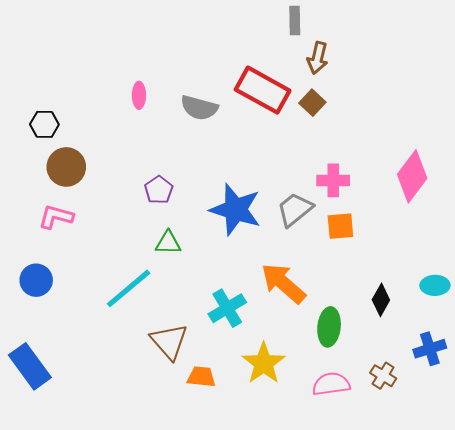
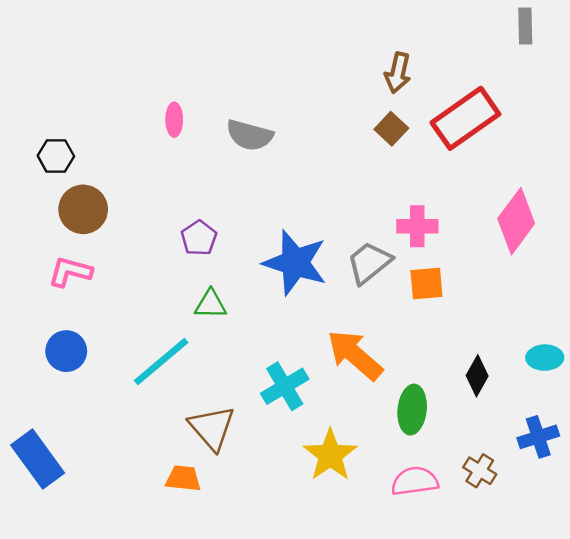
gray rectangle: (295, 21) -> (525, 26), moved
red rectangle: (263, 90) -> (465, 118), moved, turned -64
blue circle: (36, 280) -> (66, 351), moved
orange trapezoid: (201, 377) -> (183, 479), moved

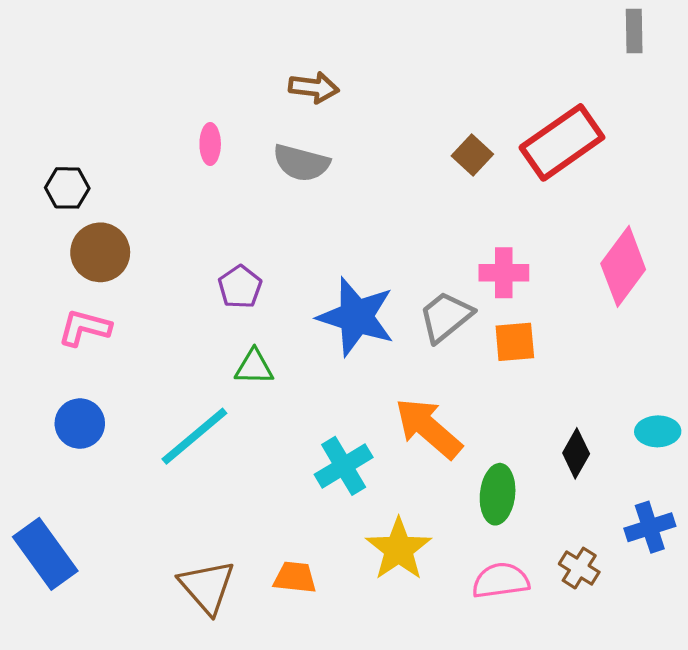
brown arrow: (398, 73) -> (314, 87), moved, turned -96
brown triangle: (212, 428) -> (207, 587), moved
orange trapezoid: (183, 479) -> (295, 577), moved

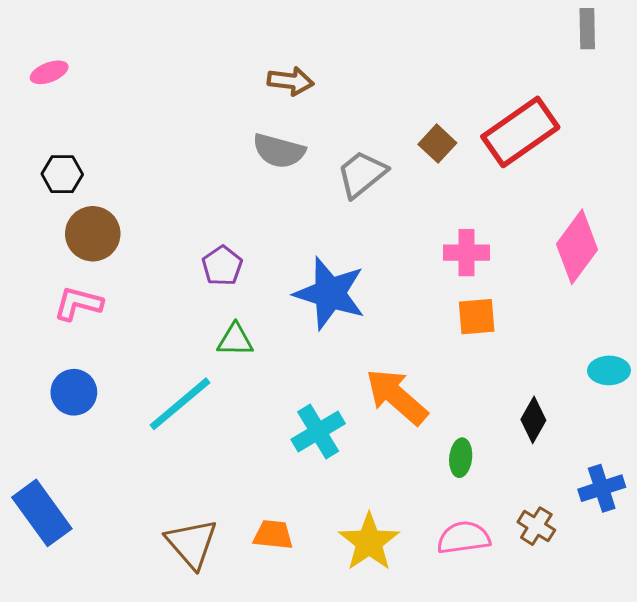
pink ellipse: (210, 144) -> (49, 72), moved, turned 69
gray trapezoid: (446, 317) -> (362, 174), moved
cyan ellipse: (658, 431) -> (609, 370), moved
green ellipse: (498, 494) -> (461, 458), size x0.7
yellow star: (399, 549) -> (369, 542), moved

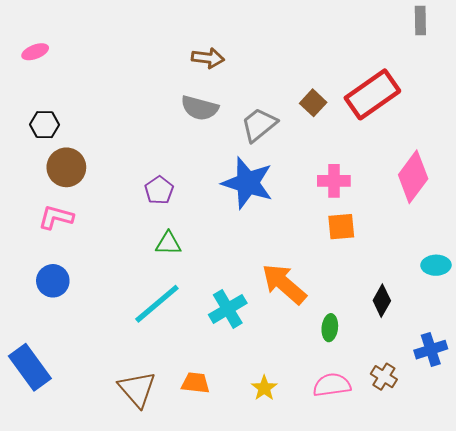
blue star: (330, 293) -> (248, 183), moved
cyan line: (180, 404) -> (157, 304), moved
yellow star: (369, 542) -> (264, 388), size x0.6

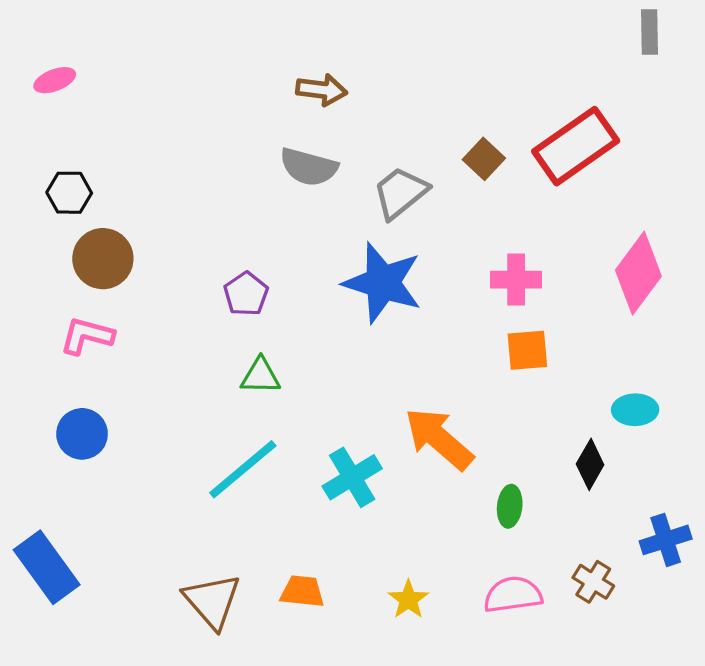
cyan ellipse: (436, 265) -> (635, 410), moved

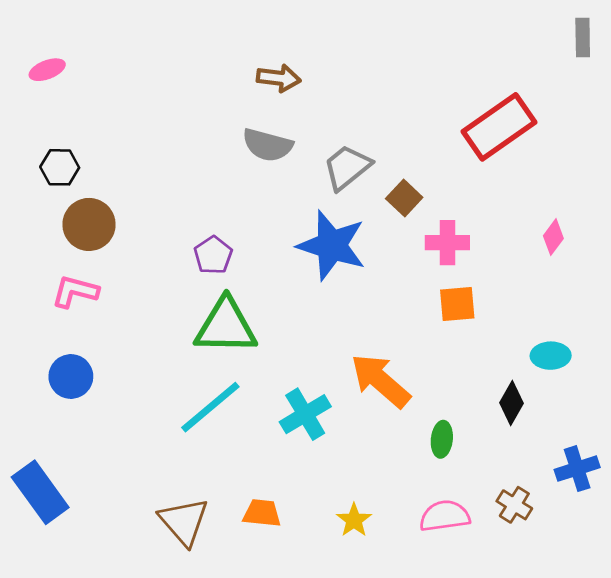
gray rectangle: (650, 32) -> (583, 38), moved
brown square: (484, 159) -> (404, 198), moved
pink diamond: (638, 273) -> (553, 237), size x0.5
green triangle: (260, 376) -> (226, 326), size x1.8

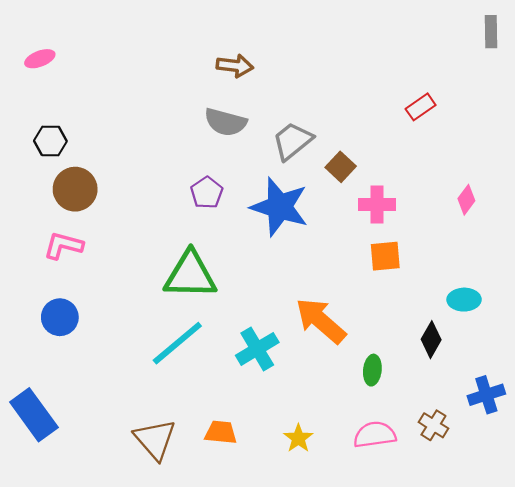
red rectangle: (499, 127) -> (421, 107), size x0.5
purple pentagon: (213, 255) -> (207, 193), moved

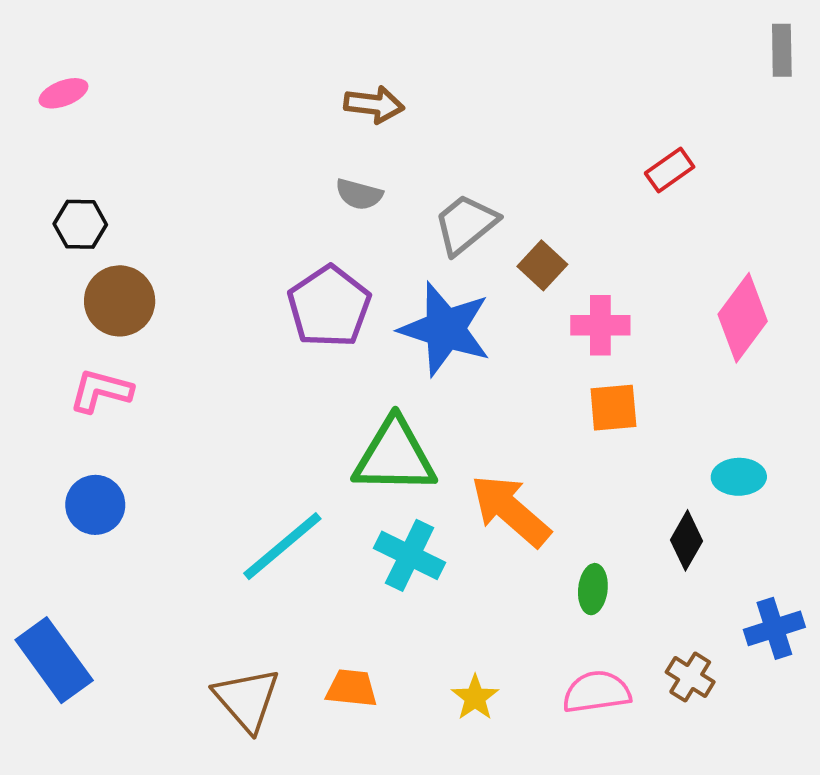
gray semicircle: (225, 122) -> (359, 194), size x0.7
purple pentagon: (207, 193) -> (329, 307), size x1.6
pink diamond: (466, 200) -> (743, 318), size x1.8
green triangle: (190, 275) -> (395, 456), moved
cyan cross: (257, 349) -> (410, 555), turned -33

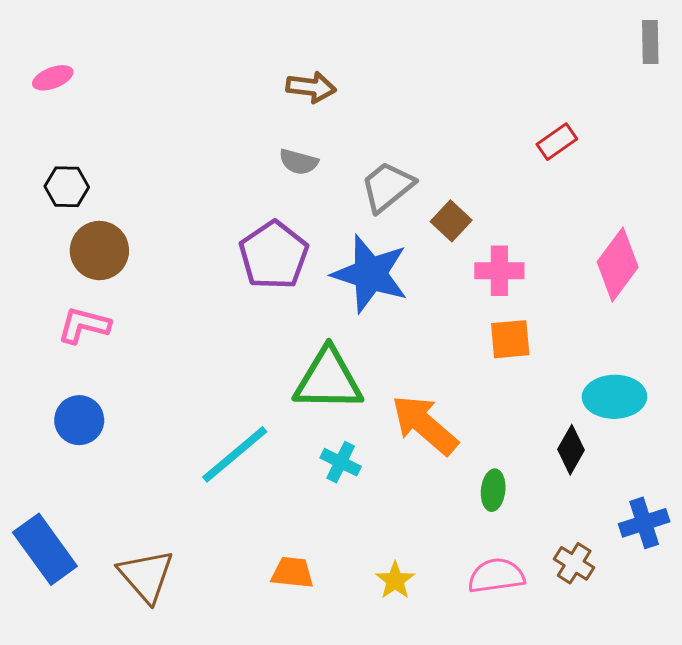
cyan ellipse: (739, 477) -> (615, 397), size x1.4
cyan cross: (410, 555) -> (341, 462), size x0.7
brown triangle: (247, 699) -> (146, 576), moved

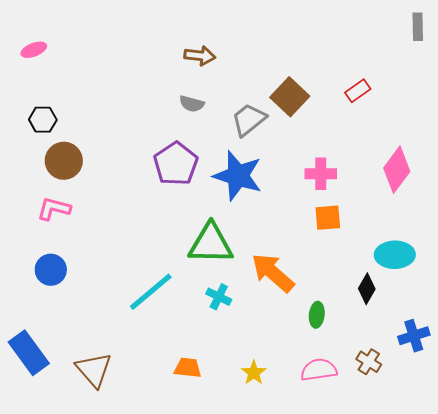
brown square: (451, 221) -> (290, 97), moved, size x1.5

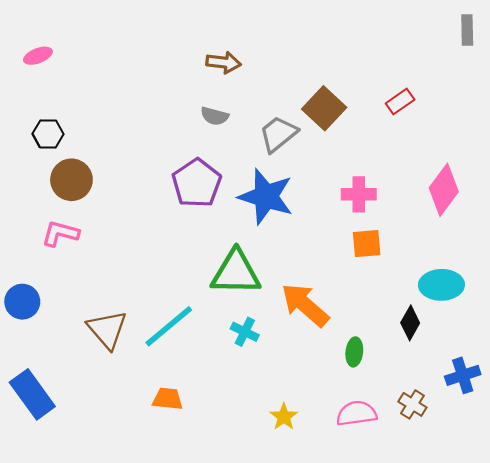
blue circle: (51, 270) -> (22, 302), moved
orange trapezoid: (188, 368) -> (168, 399), moved
brown triangle: (94, 370) -> (107, 330), moved

